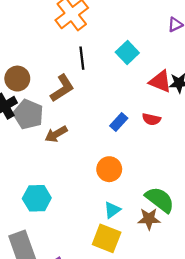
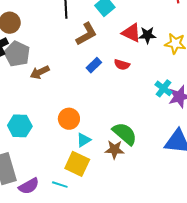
brown L-shape: (62, 88) -> (86, 34), moved
orange circle: (109, 169) -> (69, 119), moved

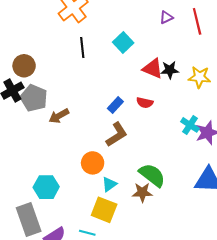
brown L-shape: (86, 34) -> (117, 134), moved
cyan hexagon: (20, 126) -> (46, 187), moved

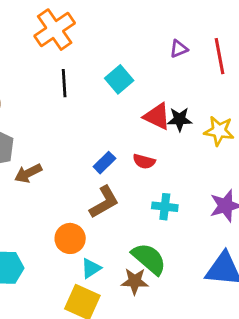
cyan cross: (190, 125) -> (165, 207), moved, turned -30

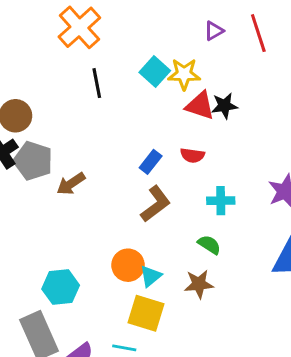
yellow star: (219, 131) -> (184, 74), moved
orange circle: (70, 238) -> (128, 265), moved
green semicircle: (149, 259) -> (209, 245), moved, size x0.6

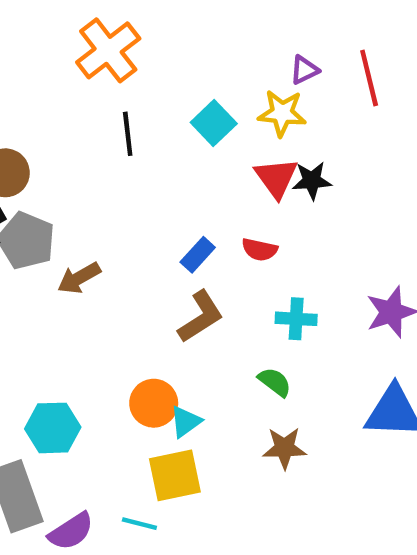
yellow star: (184, 74) -> (282, 113), moved
red triangle: (200, 106) -> (276, 178), turned 32
brown star: (199, 284) -> (284, 448), moved
yellow square: (146, 313) -> (175, 475), turned -33

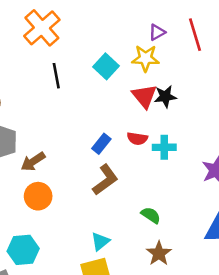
cyan cross: (296, 319) -> (164, 147), moved
orange circle: (154, 403) -> (38, 196), moved
brown star: (284, 448) -> (159, 253), turned -30

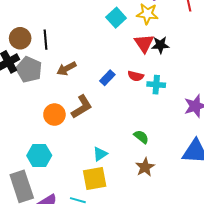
black line: (56, 76) -> (46, 40), moved
brown arrow: (33, 162) -> (67, 69), moved
brown L-shape: (105, 180) -> (82, 107), moved

